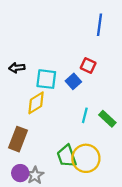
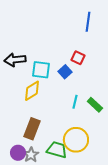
black arrow: (17, 68) -> (15, 60), size x1.5
brown rectangle: (18, 139) -> (32, 129), moved
green trapezoid: (67, 156) -> (57, 150), moved, turned 125

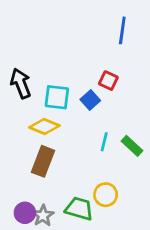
black arrow: (15, 60) -> (21, 83), turned 75
yellow diamond: (32, 91) -> (44, 126), turned 55
brown rectangle: (32, 129) -> (43, 161), moved
yellow circle: (76, 140) -> (106, 195), size x0.7

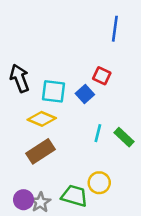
brown rectangle: (43, 161) -> (40, 151), turned 36

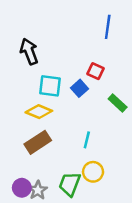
black arrow: (20, 78) -> (29, 51), moved
cyan line: (98, 133) -> (87, 140), moved
green rectangle: (124, 137) -> (118, 103), moved
green trapezoid: (74, 196) -> (70, 184), turned -85

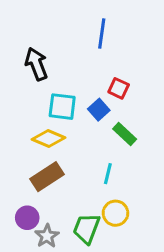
blue line: (108, 27) -> (102, 34), moved
green rectangle: (118, 103) -> (125, 134), moved
purple circle: (22, 188) -> (27, 218), moved

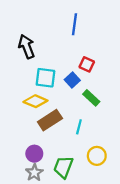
brown rectangle: (47, 177) -> (50, 120), moved
yellow circle: (115, 213) -> (97, 156), moved
purple circle: (27, 218) -> (34, 154), moved

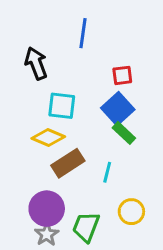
blue line: (74, 24) -> (83, 33), moved
red square: (87, 64) -> (122, 75), moved, turned -32
blue square: (72, 80) -> (118, 109), moved, size x1.5
purple circle: (34, 154) -> (47, 209), size x1.5

